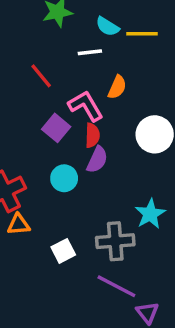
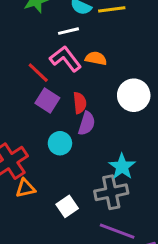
red line: (41, 76) -> (38, 73), moved
orange semicircle: (117, 87) -> (96, 58), turned -95
pink L-shape: (86, 106) -> (66, 59), moved
cyan star: (150, 214) -> (122, 167), moved

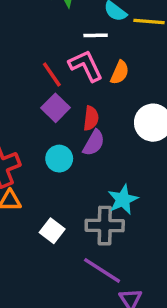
orange semicircle: (96, 58) -> (120, 72), turned 90
white square: (67, 206) -> (52, 231), turned -30

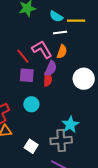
white line: (96, 35) -> (60, 33), moved
purple square: (55, 108) -> (27, 75), turned -35
purple semicircle: (94, 143) -> (51, 68), moved

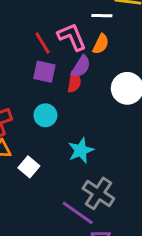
cyan star: (70, 125) -> (81, 150), moved
gray cross: (61, 141) -> (98, 193), moved, turned 30
white square: (31, 146) -> (29, 167), moved

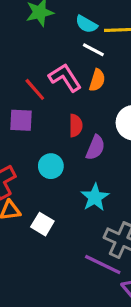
white line: (102, 16) -> (93, 50), turned 36
purple semicircle: (81, 67) -> (95, 148), moved
purple square: (44, 72) -> (21, 120), moved

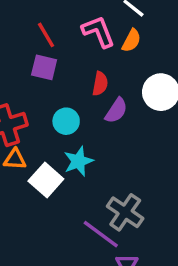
red line: (35, 89) -> (46, 35), moved
cyan star: (95, 197) -> (78, 161), moved
white square: (42, 224) -> (46, 180), size x1.4

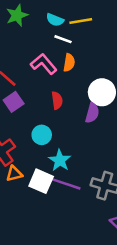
purple square: (44, 67) -> (14, 102), turned -30
purple semicircle: (116, 111) -> (92, 113), moved
purple line: (101, 234) -> (66, 184), moved

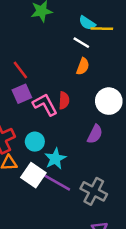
cyan semicircle: (55, 20) -> (87, 23), moved
pink L-shape: (44, 64) -> (45, 105), moved
purple semicircle: (92, 113) -> (95, 134), moved
cyan circle: (42, 135) -> (35, 142), moved

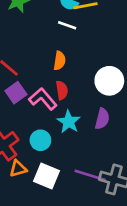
orange semicircle: (83, 66) -> (60, 61), moved
cyan star: (55, 159) -> (69, 122), moved
purple line: (57, 182) -> (90, 175), moved

